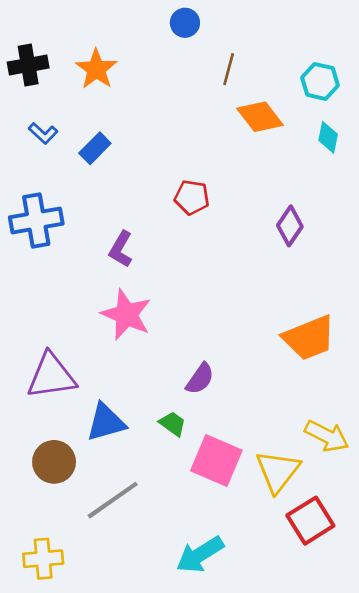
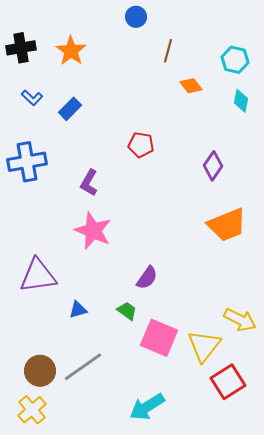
orange diamond: (260, 117) -> (191, 86), size x0.7
orange trapezoid: (309, 338) -> (227, 225), moved
blue triangle: (106, 422) -> (78, 310), size x0.6
brown circle: (54, 462) -> (40, 371), moved
yellow cross: (43, 559) -> (32, 410), turned -36

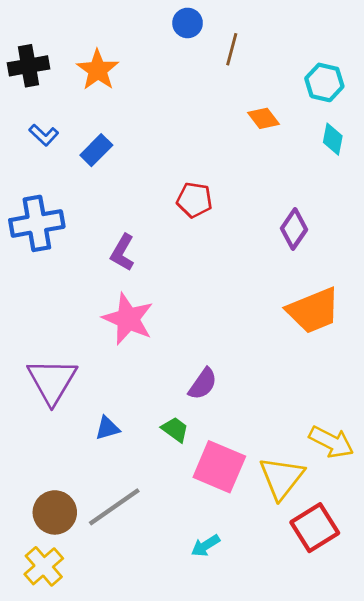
brown line: (168, 51) -> (232, 49), moved
purple triangle: (38, 276) -> (52, 381), turned -51
cyan arrow: (147, 407) -> (206, 546), moved, size x0.6

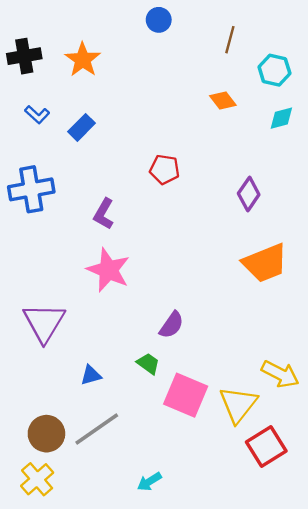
brown line: (232, 49) -> (230, 40), moved
cyan diamond: (333, 139) -> (281, 118), turned 64
blue triangle: (107, 428) -> (91, 375), moved
cyan arrow: (206, 546) -> (149, 482), moved

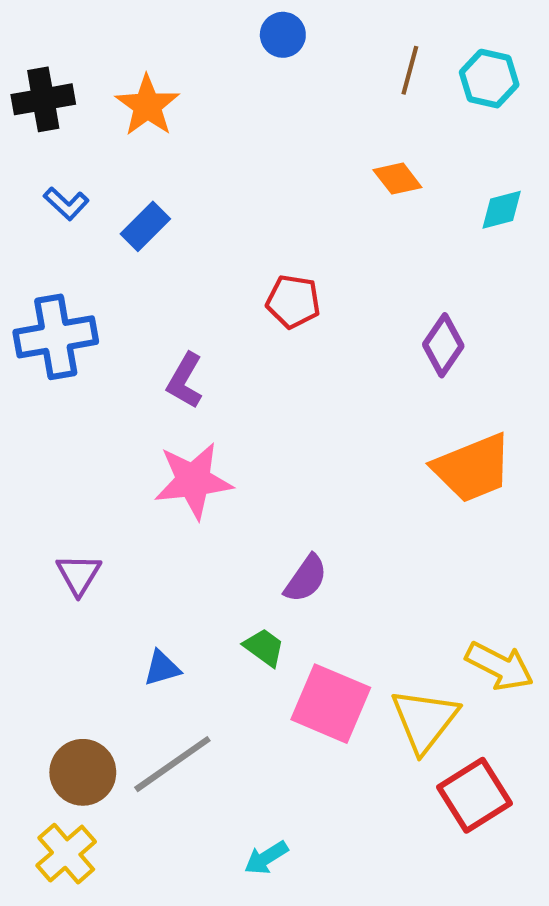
cyan hexagon: (274, 70) -> (489, 79), moved
pink star: (108, 270) -> (193, 481), turned -30
purple triangle: (44, 323) -> (79, 574), size x0.6

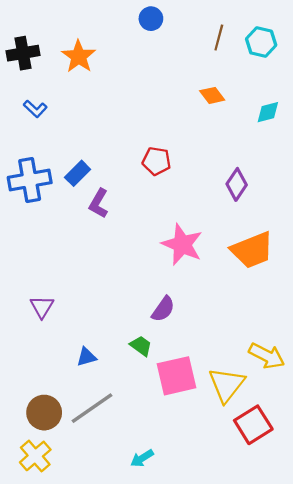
blue rectangle: (145, 226) -> (78, 173), moved
pink star: (193, 481) -> (182, 245), moved, turned 30
pink square: (331, 704) -> (177, 376), turned -36

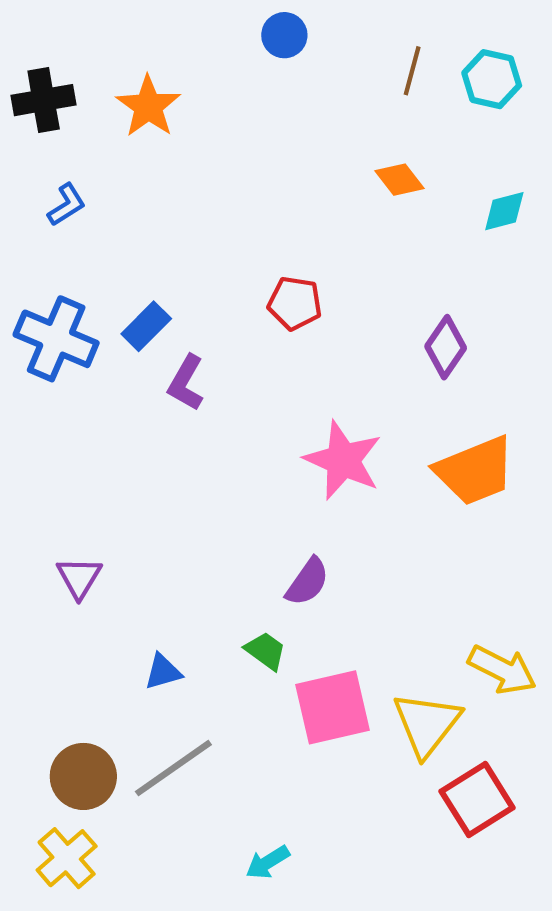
blue L-shape: (35, 109) -> (67, 205), turned -75
blue cross: (30, 180) -> (56, 339), turned 33

